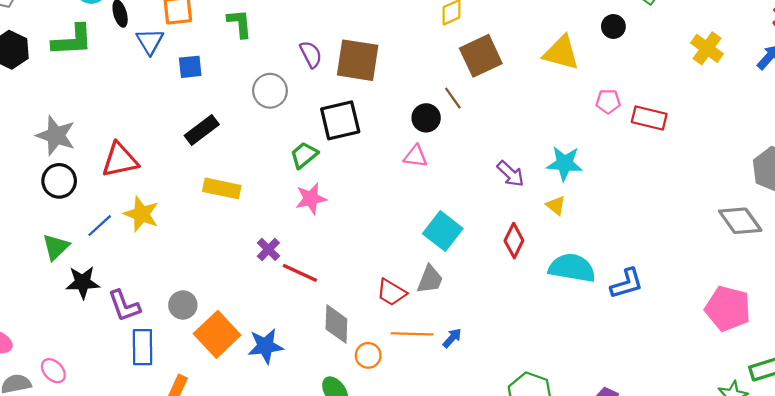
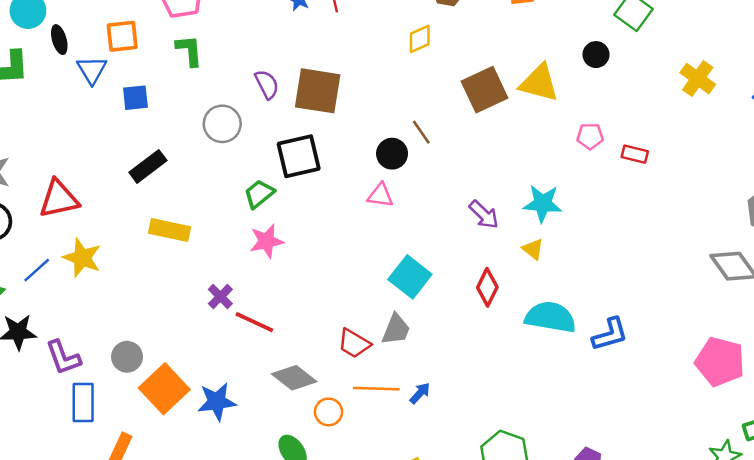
brown square: (481, 56) -> (484, 90), moved
red rectangle: (649, 118) -> (635, 154), size x0.7
gray diamond: (336, 324) -> (294, 378), turned -54

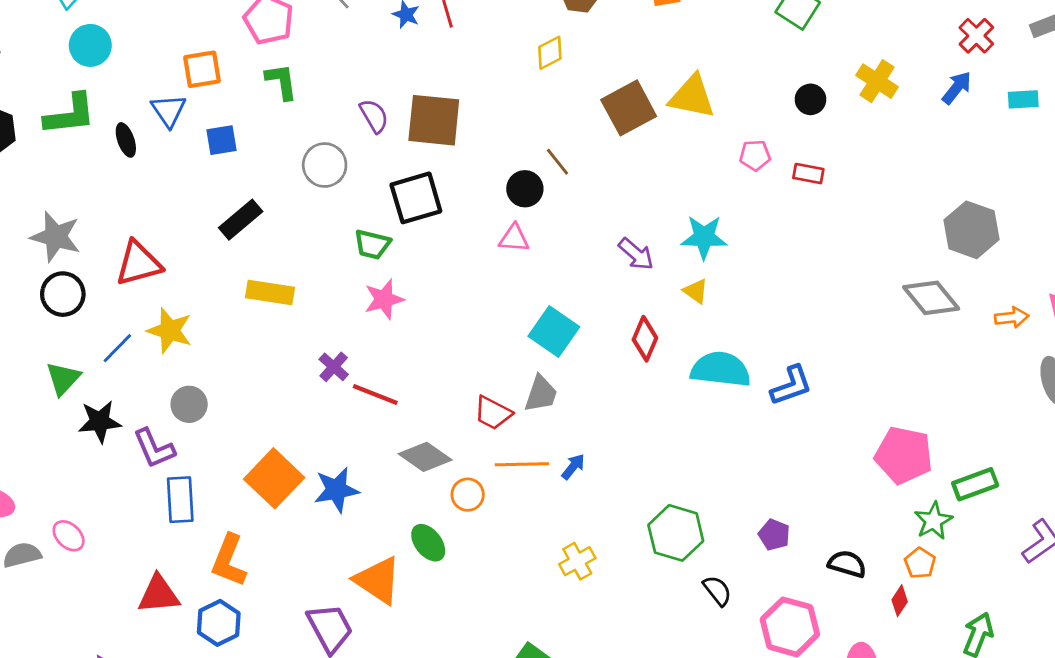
black ellipse: (59, 40) -> (126, 140), moved
black circle: (596, 55) -> (810, 99), moved
green trapezoid: (259, 194) -> (372, 244), turned -124
gray circle: (127, 357) -> (189, 404), moved
pink pentagon: (720, 362) -> (904, 455), moved

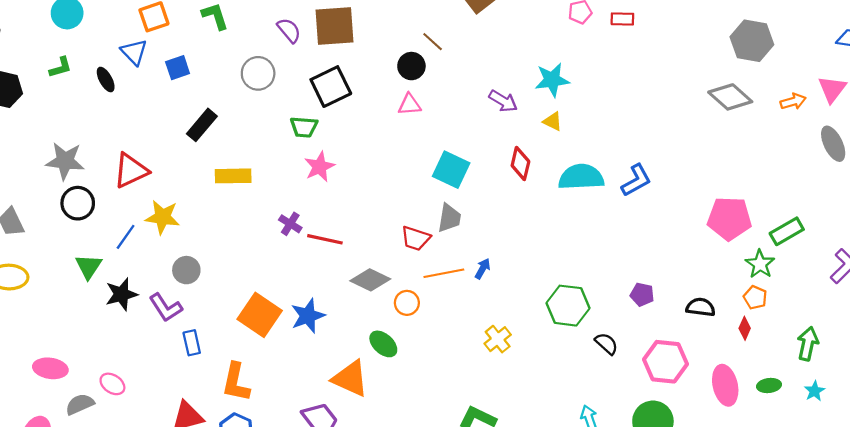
green L-shape: (70, 114) -> (60, 67), size x0.6
blue rectangle: (180, 500) -> (192, 343), size x0.7

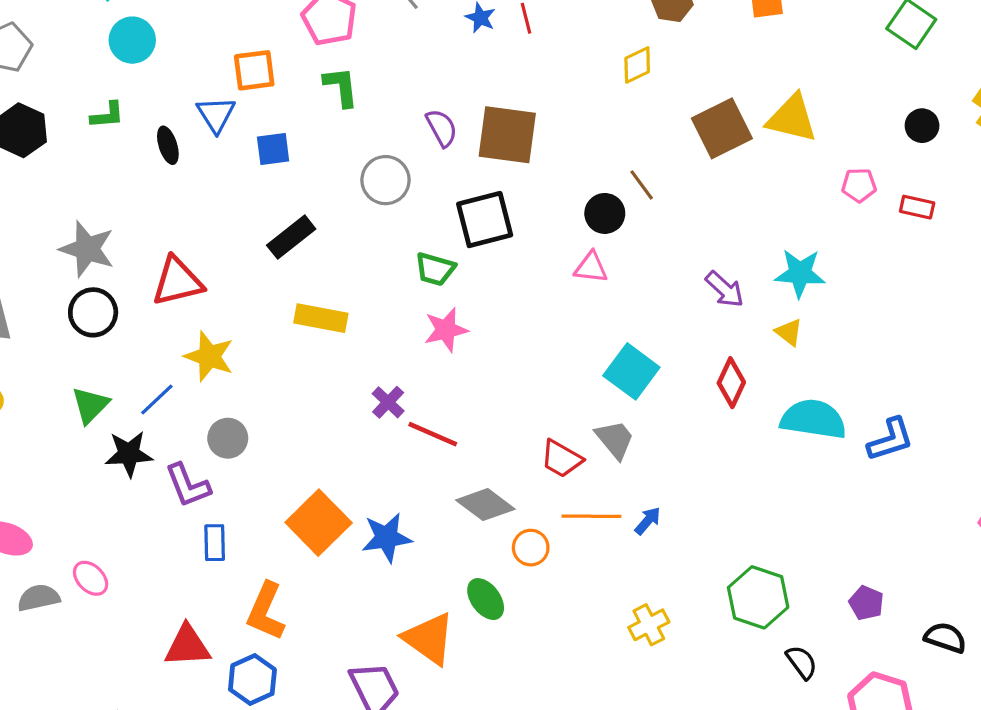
gray trapezoid: (449, 218) -> (615, 439), turned -60
blue line: (126, 237) -> (157, 399), moved

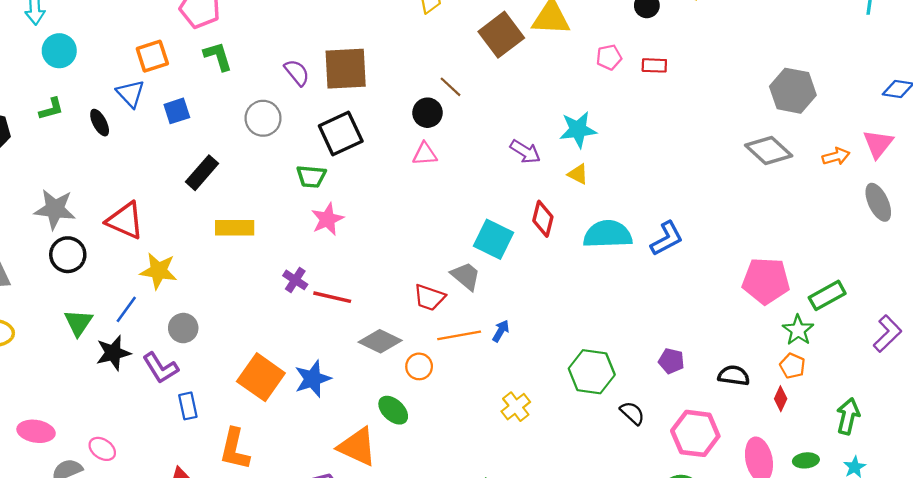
red triangle: (177, 281) -> (125, 221), turned 48
cyan square: (631, 371) -> (493, 239), moved

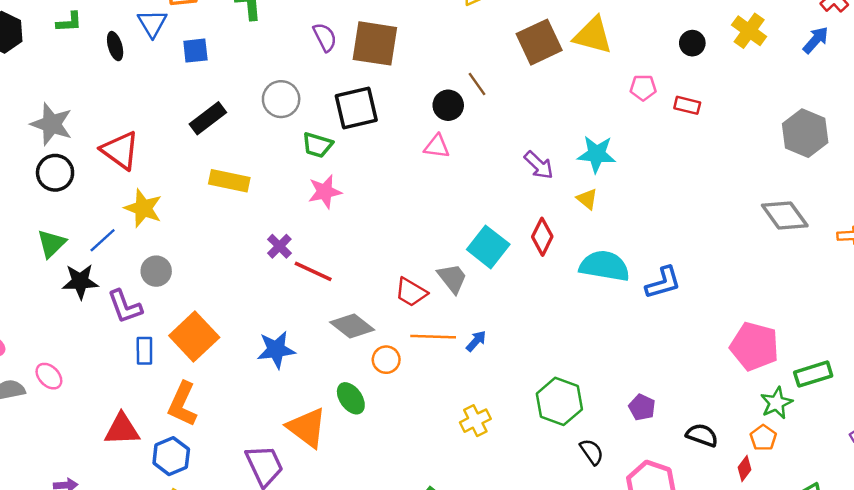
gray hexagon: (793, 91) -> (805, 133), moved
gray circle: (263, 118) -> (281, 99), moved
orange square: (261, 377) -> (194, 337), moved

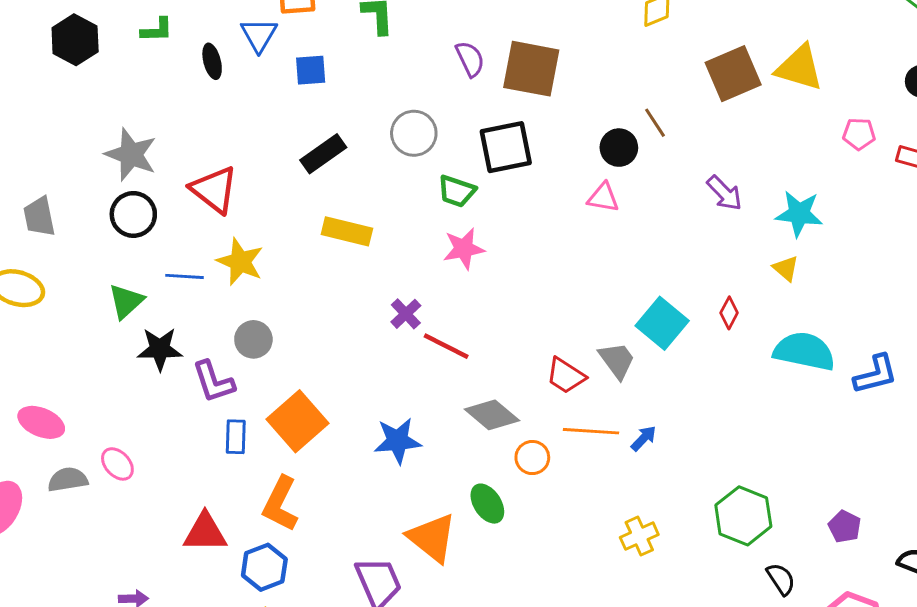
purple arrow: (539, 165) -> (724, 193), moved
red diamond: (542, 237) -> (729, 313), size x0.7
blue line: (103, 240) -> (185, 276), moved, turned 44

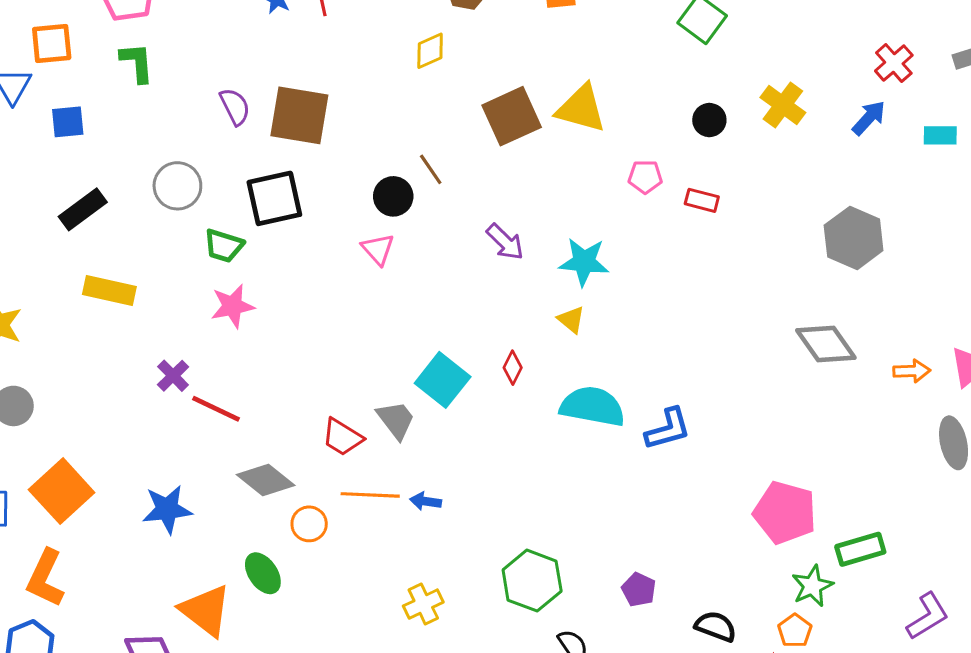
pink triangle: (603, 198) -> (378, 249), turned 40
blue arrow: (644, 438) -> (426, 501), turned -124

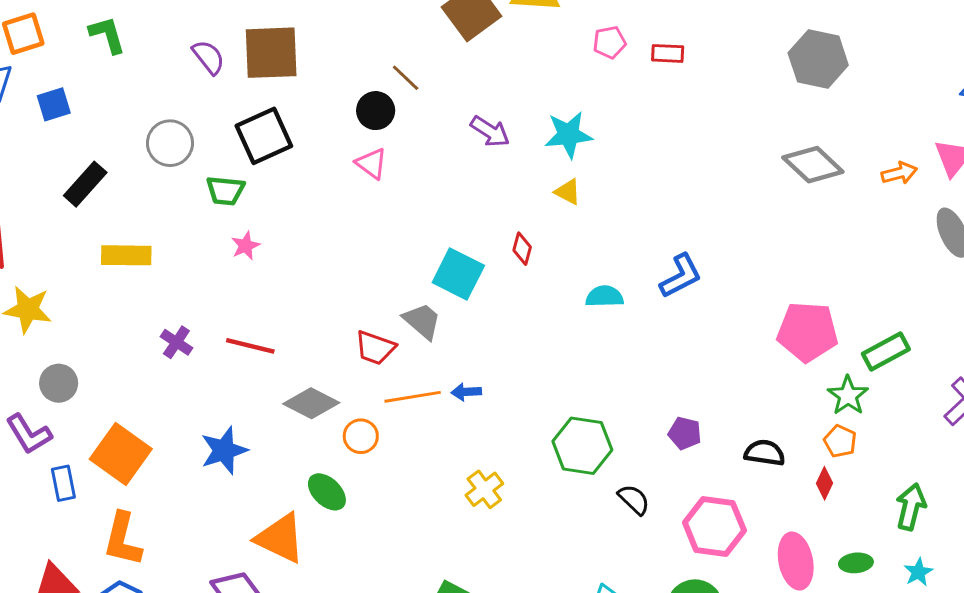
pink star: (232, 306) -> (246, 246), size x0.7
purple cross: (173, 376) -> (176, 342), moved
cyan semicircle: (592, 406) -> (605, 296), moved, size x0.6

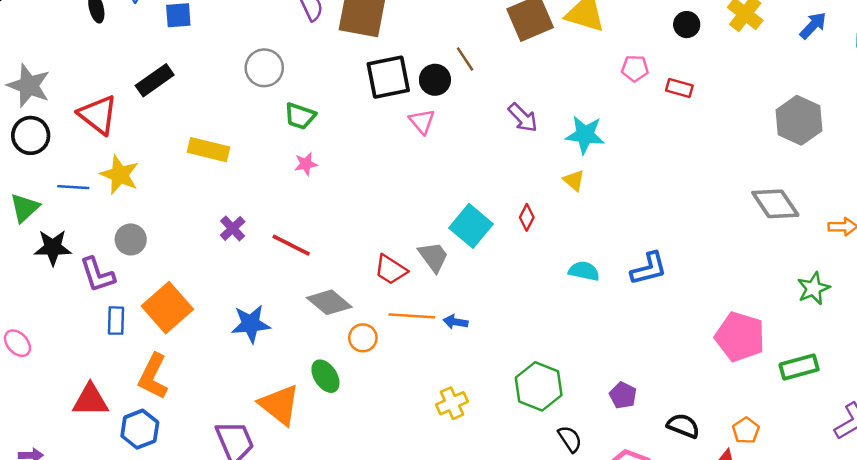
black square: (264, 136) -> (388, 77), moved
black rectangle: (85, 184) -> (155, 80), moved
green star: (848, 396) -> (813, 288), moved

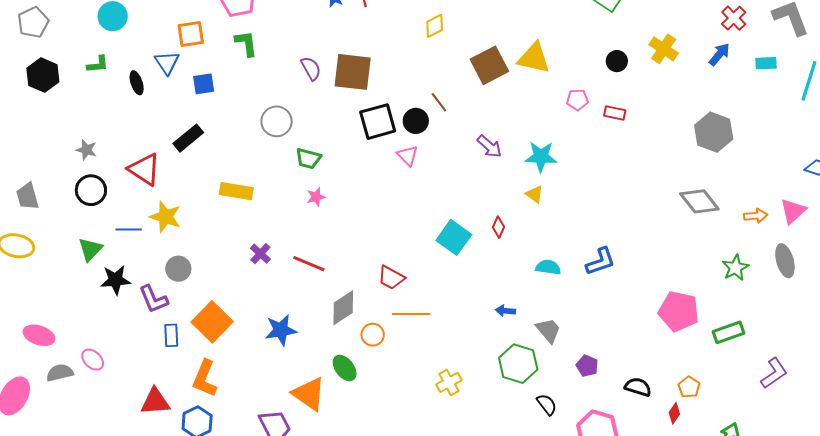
gray star: (29, 86) -> (86, 150), size x0.6
gray trapezoid: (433, 257) -> (548, 330), moved
gray diamond: (329, 302) -> (343, 308), turned -69
blue arrow: (456, 322) -> (505, 311), moved

